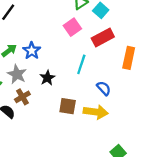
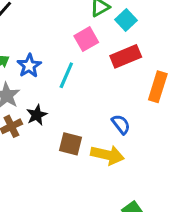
cyan line: (81, 64) -> (66, 75), moved
black star: (47, 78) -> (37, 115), moved

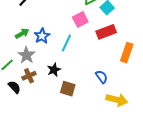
black star: (37, 115) -> (54, 70), moved
yellow arrow: (107, 155) -> (117, 100), moved

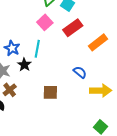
orange rectangle: (127, 53) -> (98, 42), turned 48
black star: (54, 70) -> (24, 65), moved

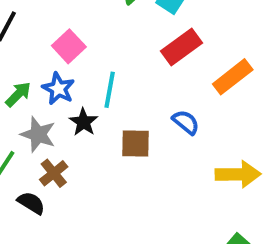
pink square: (45, 22) -> (69, 46), moved
blue semicircle: (80, 72) -> (186, 122), moved
brown square: (50, 92) -> (136, 143), moved

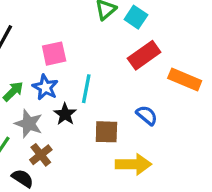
pink square: (69, 46) -> (54, 54), turned 30
orange rectangle: (233, 77) -> (185, 79), turned 60
yellow arrow: (238, 174) -> (133, 164), moved

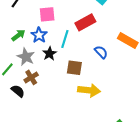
red rectangle: (144, 55) -> (85, 22), moved
blue semicircle: (147, 115) -> (101, 52), moved

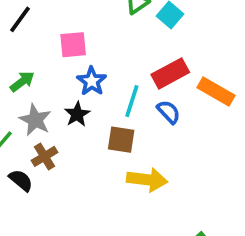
red rectangle: (85, 22) -> (170, 73), moved
blue star: (39, 35) -> (92, 81), moved
cyan line: (65, 39) -> (132, 101), moved

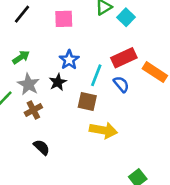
pink square: (73, 45) -> (64, 19), moved
black semicircle: (21, 180) -> (42, 147), moved

